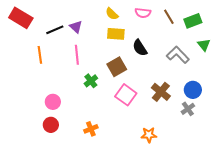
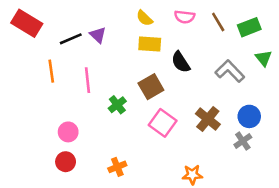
pink line: (77, 55) -> (88, 80), moved

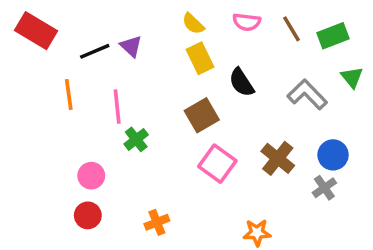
yellow rectangle: (150, 44) -> (200, 58), turned 60
green cross: (117, 105) -> (136, 139), moved

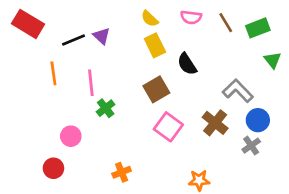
gray L-shape: (307, 94) -> (238, 91), moved
red circle: (88, 215) -> (53, 168), moved

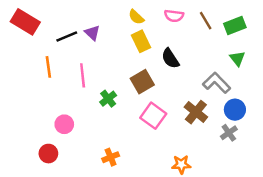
green triangle: (273, 60) -> (237, 58), moved
green cross: (106, 108) -> (108, 99), moved

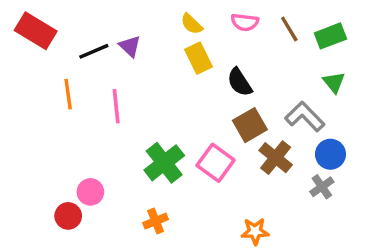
brown square: (142, 82) -> (250, 125), moved
green cross: (108, 99) -> (164, 163), moved, size x1.6
pink circle: (64, 124) -> (90, 192), moved

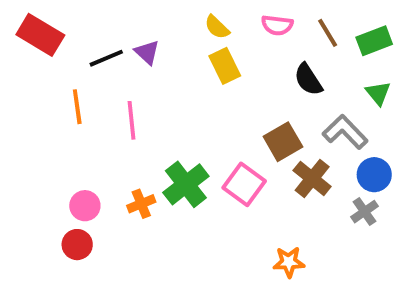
black semicircle: (240, 82) -> (308, 80), moved
pink circle: (90, 192) -> (85, 206), moved
orange cross: (156, 221) -> (141, 204), moved

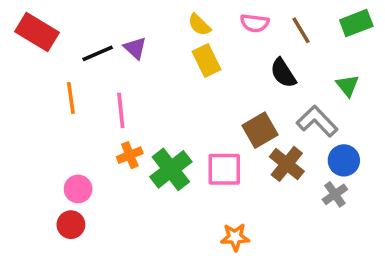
green rectangle: (374, 41) -> (356, 23), moved
pink square: (244, 184) -> (224, 169), turned -36
orange cross: (141, 204) -> (130, 155), moved
orange star: (289, 262) -> (235, 237), moved

